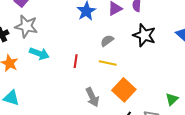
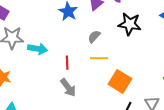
cyan arrow: (39, 54) -> (38, 49), moved
gray arrow: (92, 97) -> (68, 88), moved

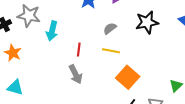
black star: (130, 24) -> (147, 22), turned -30
cyan arrow: (38, 49) -> (52, 31), turned 84

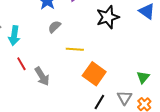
gray semicircle: (110, 28) -> (54, 27), moved
red line: (79, 50) -> (21, 64), moved, turned -32

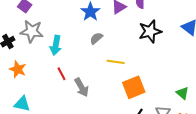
orange square: (94, 74) -> (134, 87), turned 30
green triangle: (143, 77) -> (182, 93), turned -32

